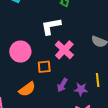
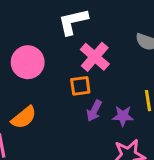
orange square: (44, 67) -> (80, 86), moved
orange semicircle: (27, 89) -> (24, 117), moved

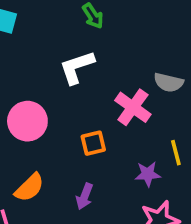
pink cross: (95, 57) -> (133, 107), moved
purple arrow: (94, 111) -> (84, 196), moved

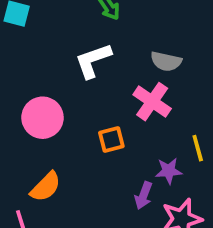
gray semicircle: (169, 82) -> (166, 61), moved
purple arrow: (84, 196) -> (143, 196), moved

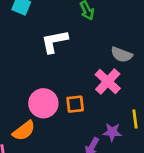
white L-shape: (93, 61) -> (54, 41), moved
pink circle: (43, 118) -> (43, 103), moved

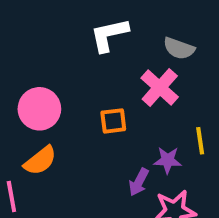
white L-shape: (54, 41) -> (109, 35), moved
pink circle: (43, 103) -> (39, 109), moved

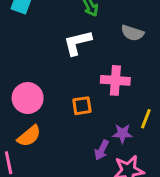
gray semicircle: (179, 48) -> (132, 33), moved
pink cross: (160, 87) -> (115, 80), turned -36
yellow line: (200, 141) -> (146, 119), turned 30

